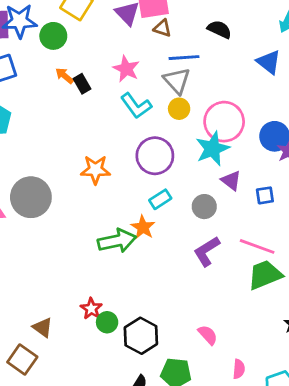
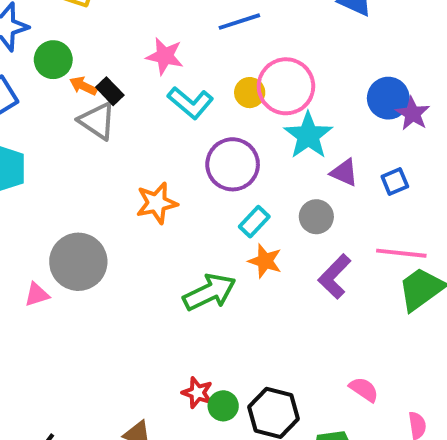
green circle: (53, 36) -> (53, 60), moved
gray triangle: (177, 81) -> (97, 121), moved
pink circle: (224, 122) -> (286, 86), moved
orange star: (143, 227) -> (265, 261), moved

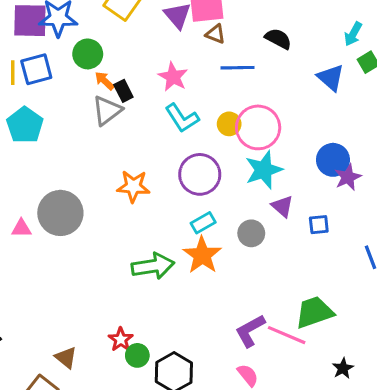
gray triangle: (97, 121) -> (107, 110), turned 32
pink line: (401, 253) -> (287, 335), moved
orange star: (265, 261) -> (202, 255), size x1.4
purple L-shape: (335, 277) -> (250, 331), moved

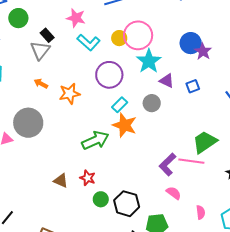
orange arrow: (105, 81) -> (41, 84), moved
red star: (121, 339) -> (88, 178), moved
brown triangle: (66, 357) -> (61, 181), moved

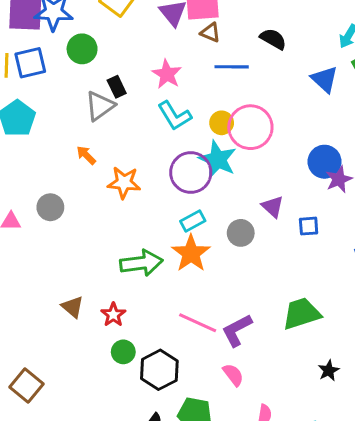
cyan star: (149, 61) -> (218, 159), moved, turned -30
gray circle: (28, 123) -> (50, 207), size x0.6
pink line: (191, 161) -> (198, 323), moved

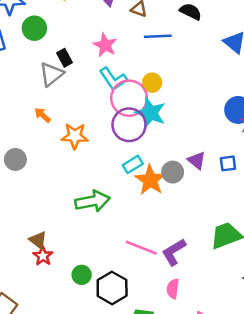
pink circle: (250, 127) -> (129, 98), moved
purple triangle: (273, 207) -> (197, 160), moved
orange star: (191, 253) -> (150, 180), moved
red star: (113, 315) -> (43, 256), moved
pink semicircle: (233, 375) -> (173, 289), turned -132

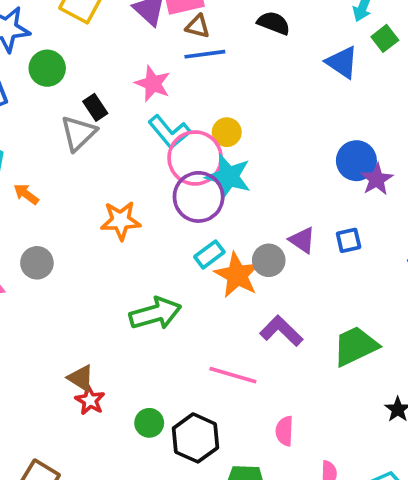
blue line: (158, 36) -> (205, 54), moved
orange arrow: (42, 115) -> (26, 194), moved
purple L-shape: (174, 252) -> (281, 331), moved, turned 80

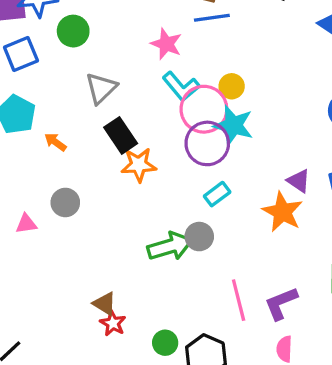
black rectangle: (95, 107) -> (121, 135), moved, size x1.5
gray circle: (269, 260) -> (199, 237), moved
orange star: (237, 275) -> (282, 212), moved
purple L-shape: (281, 331) -> (281, 303), moved, turned -66
pink line: (233, 375) -> (239, 300), turned 60

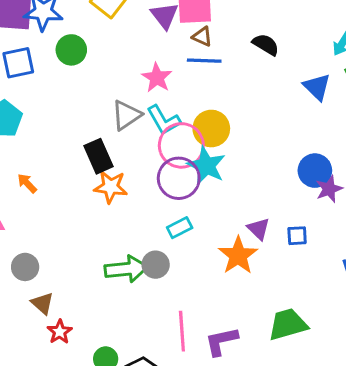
yellow circle: (232, 86) -> (211, 129), size x1.5
gray triangle: (101, 88) -> (126, 115), moved
orange arrow: (55, 142) -> (27, 183), moved
gray circle: (65, 202) -> (25, 267), moved
brown triangle: (105, 304) -> (42, 303), moved

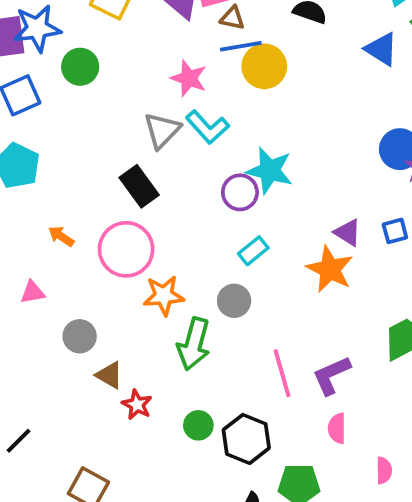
yellow circle: (211, 129) -> (264, 66), moved
pink circle: (181, 145) -> (126, 249), moved
purple circle: (179, 178) -> (240, 192), size x0.7
orange star: (111, 187) -> (164, 296), moved
green arrow: (126, 269) -> (194, 344), moved, turned 123

